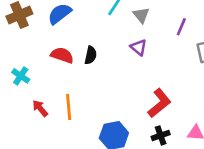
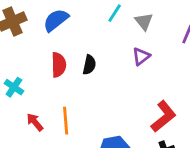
purple triangle: (139, 47) -> (141, 56), turned 42
red semicircle: (62, 55) -> (59, 65), turned 70

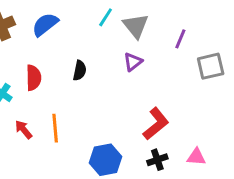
gray triangle: (144, 21) -> (136, 26), size x1.4
red semicircle: (59, 65) -> (34, 78), moved

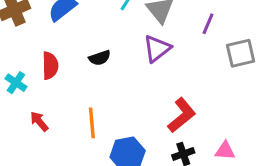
purple triangle: (133, 62) -> (157, 49), size x1.4
black semicircle: (80, 71) -> (100, 58), turned 60
orange line: (55, 128) -> (92, 123), moved

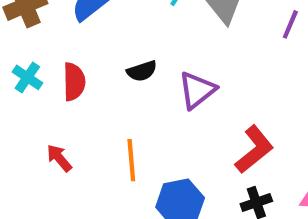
purple triangle: (157, 49) -> (197, 90), moved
cyan cross: (16, 83) -> (27, 77), moved

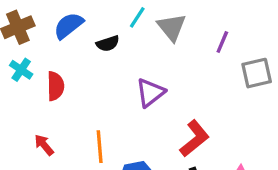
black semicircle: (142, 71) -> (108, 44), moved
cyan cross: (27, 77) -> (21, 70), moved

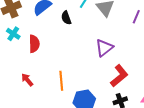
black semicircle: (108, 44) -> (66, 18), turned 88
purple triangle: (150, 93) -> (104, 48), moved

